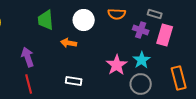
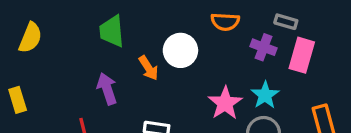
white circle: (84, 20) -> (180, 50), moved
orange arrow: (69, 43) -> (149, 68), turned -133
purple arrow: (28, 57) -> (107, 89), moved

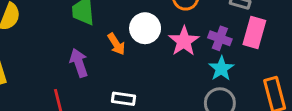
purple cross: (264, 47) -> (220, 38), moved
pink star: (225, 103) -> (184, 41), moved

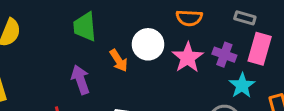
cyan star: (221, 69) -> (242, 85), moved

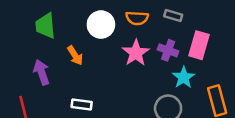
gray rectangle: (245, 18) -> (173, 15), moved
white circle: (148, 44) -> (101, 25), moved

